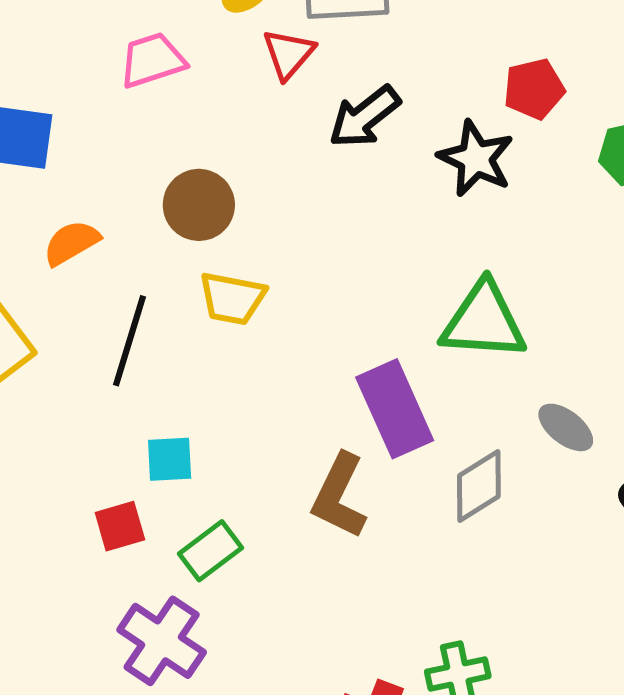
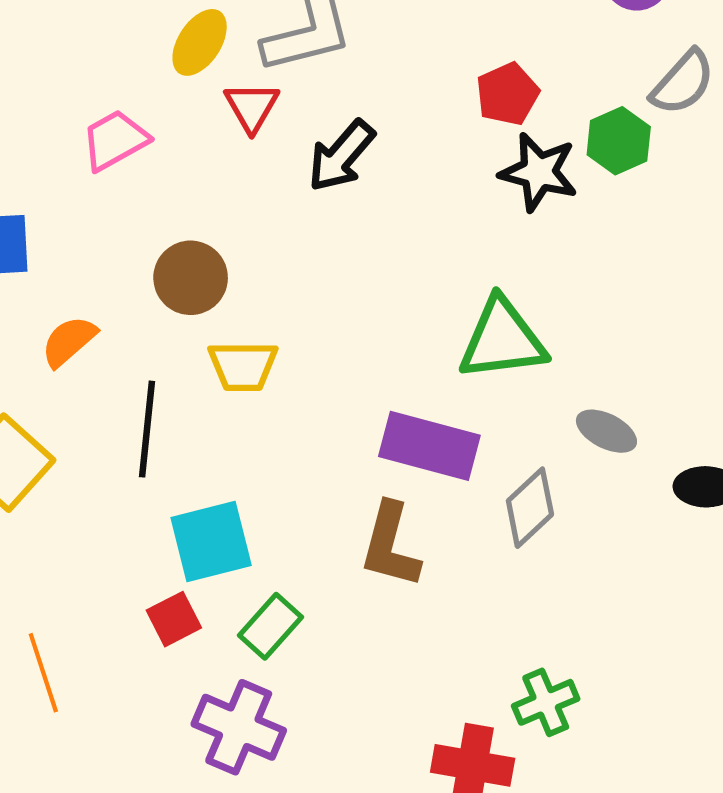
black star: (476, 159) -> (539, 172), moved
purple rectangle: (395, 409) -> (429, 446), turned -40
cyan square: (170, 459) -> (211, 542), size x1.6

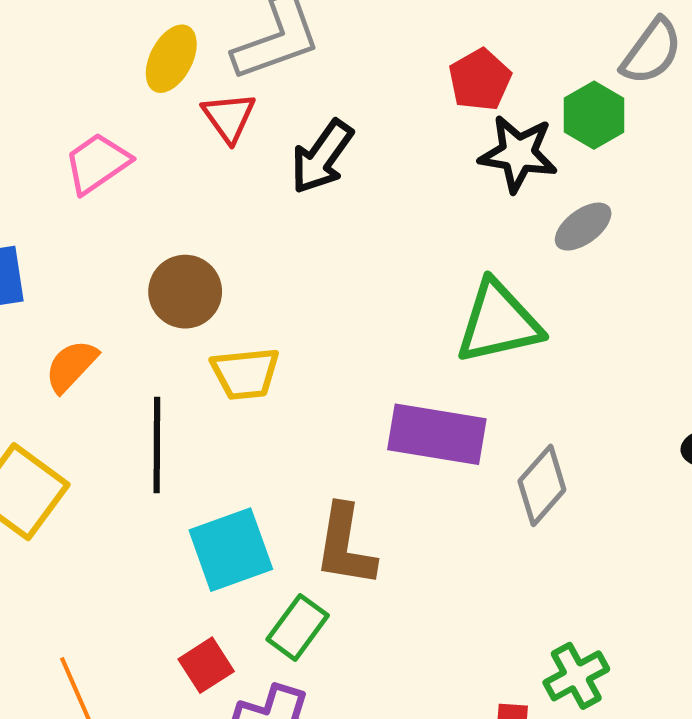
gray ellipse: (606, 431) -> (583, 227), moved, turned -58
brown L-shape: (390, 545) -> (345, 546), moved
red square: (174, 619) -> (206, 665), moved

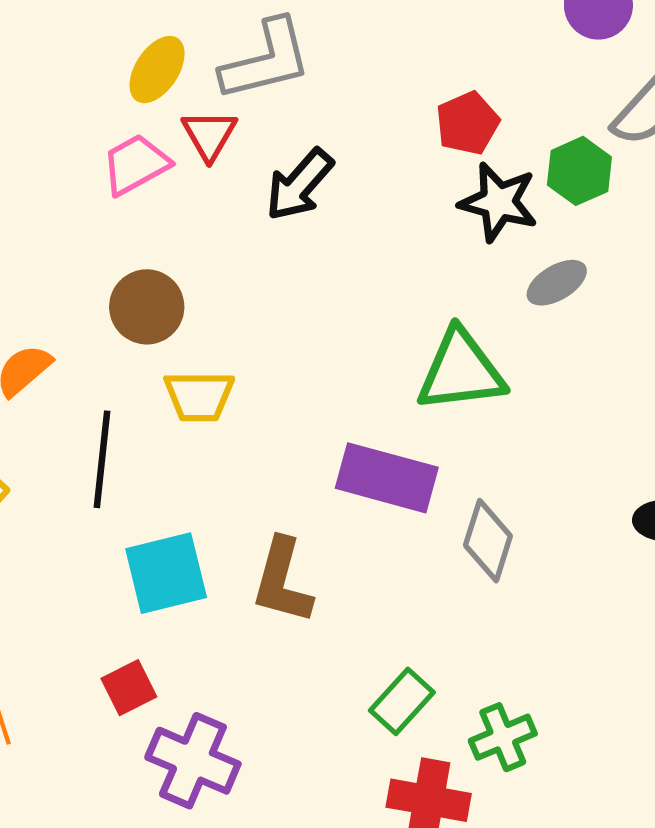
pink trapezoid: (97, 163) -> (136, 164), moved
gray diamond: (542, 485) -> (488, 541), turned -30
green rectangle: (298, 627) -> (402, 701), moved

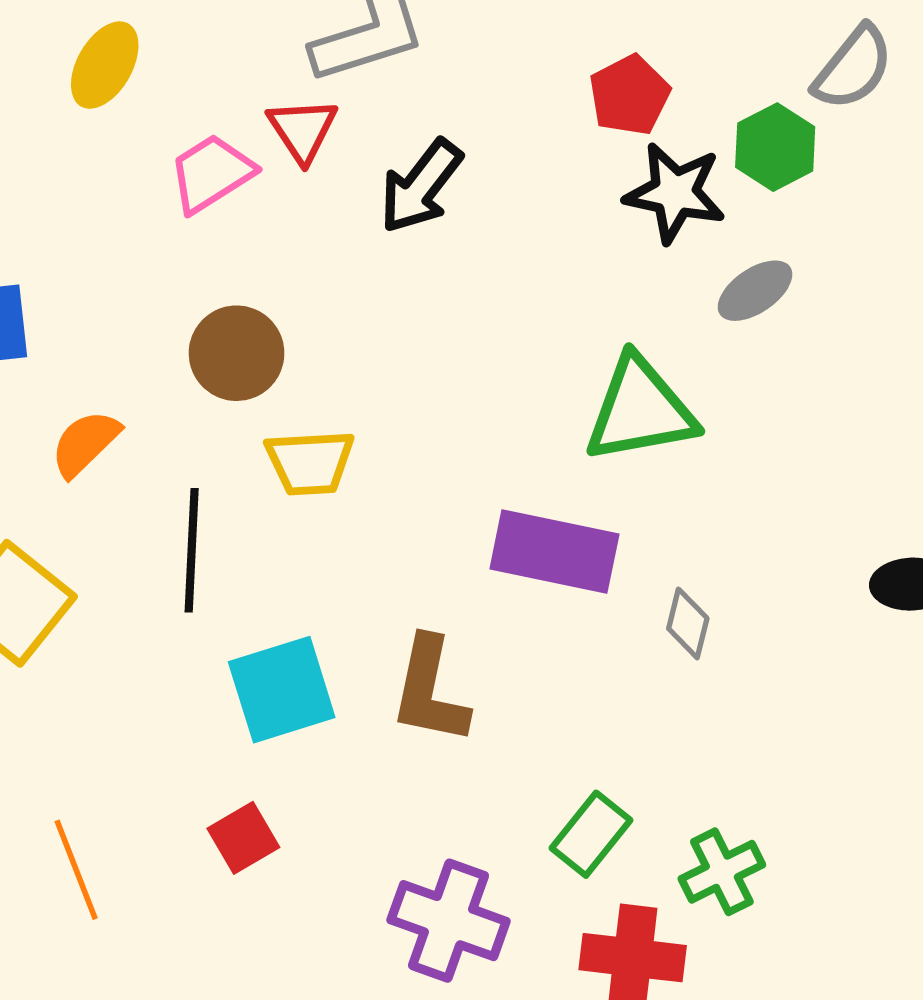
yellow ellipse: (157, 70) -> (105, 65), moved
gray diamond: (488, 541) -> (688, 623), size x0.7
purple cross: (193, 761) -> (449, 921), moved

